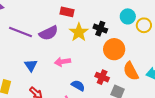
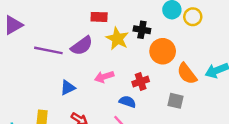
blue triangle: (31, 65) -> (68, 88), turned 48
red cross: (102, 77) -> (141, 82), moved, turned -32

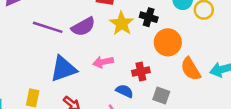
blue triangle: (68, 88) -> (63, 69), size x1.6
gray square: (176, 101) -> (161, 95), moved

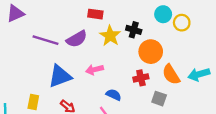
red cross: (141, 72) -> (141, 78), moved
gray square: (161, 95) -> (159, 99), moved

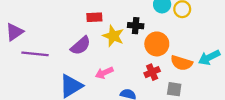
purple line: (46, 40) -> (35, 54), moved
orange semicircle: (171, 75) -> (181, 63), turned -30

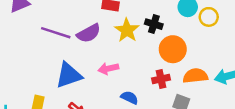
purple line: (35, 54) -> (56, 33), moved
orange semicircle: (181, 63) -> (195, 76), turned 145

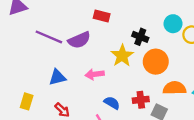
yellow star: (127, 30) -> (122, 56), moved
blue triangle: (69, 75) -> (57, 77), size x0.7
red cross: (161, 79) -> (141, 100), moved

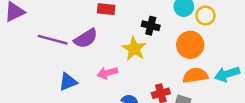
orange circle: (156, 62) -> (190, 45), moved

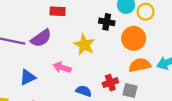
black cross: (151, 26) -> (107, 22), moved
pink arrow: (107, 73) -> (62, 67), turned 36

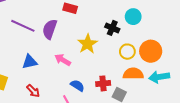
yellow circle: (146, 12) -> (127, 52), moved
purple semicircle: (41, 38) -> (50, 29), turned 132
orange circle: (134, 38) -> (151, 51), moved

